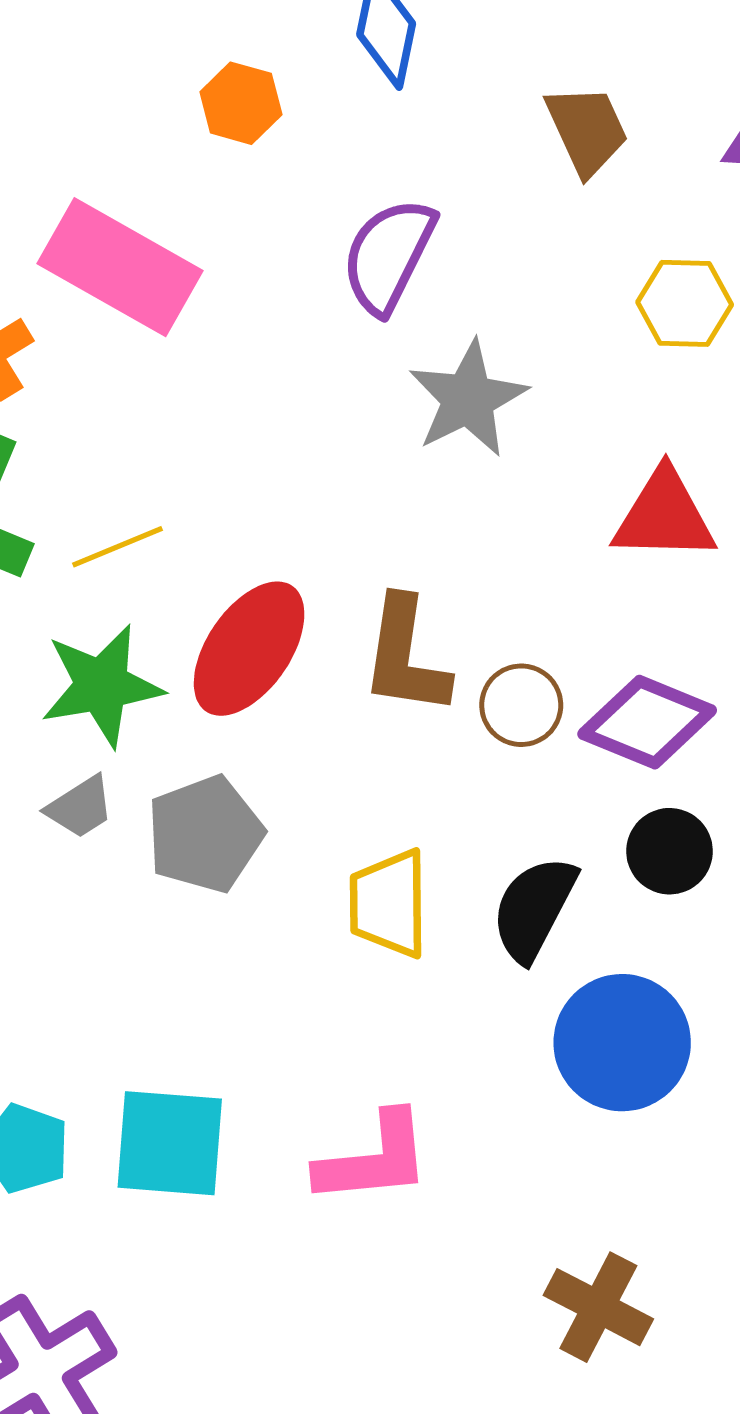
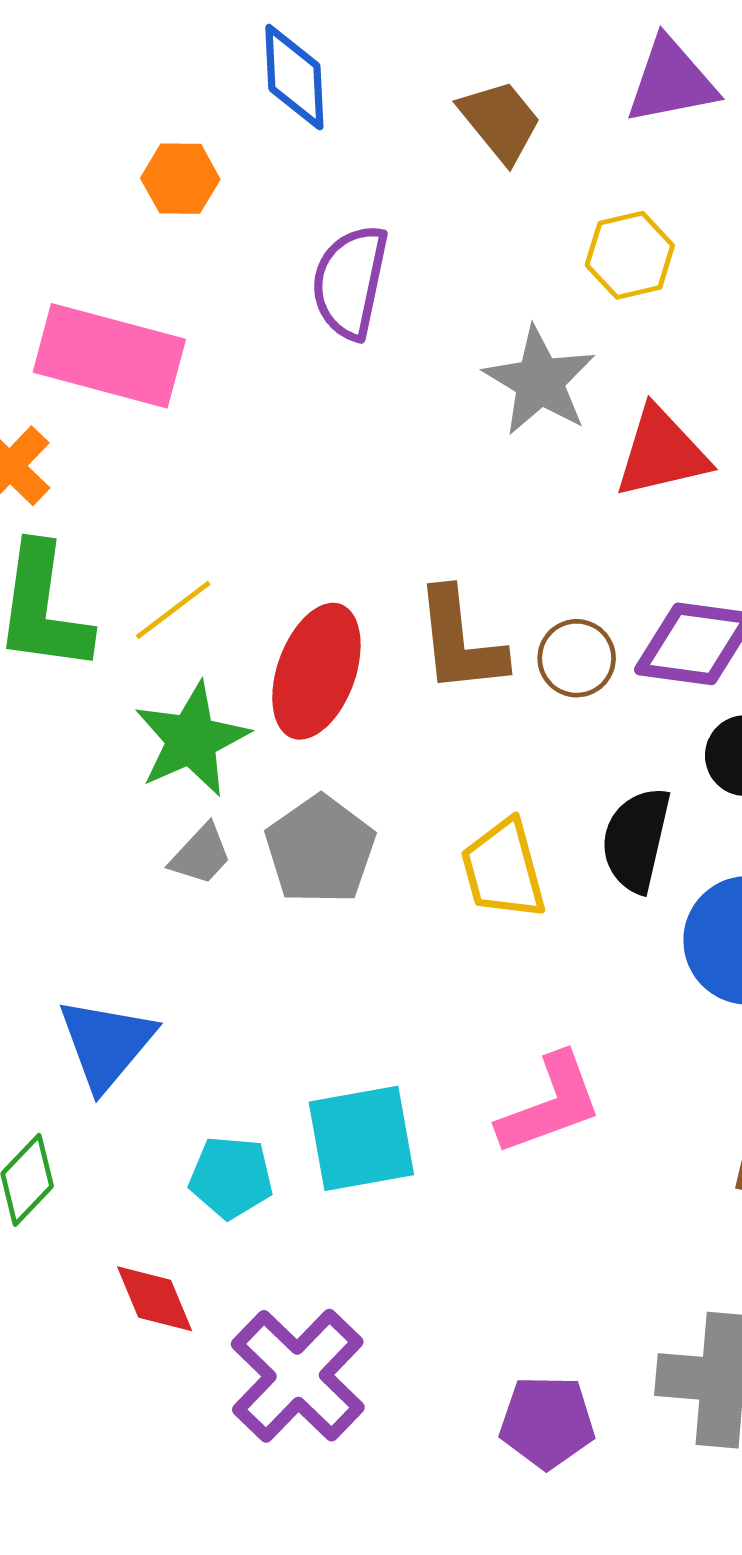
gray star: (468, 399) -> (540, 381), moved

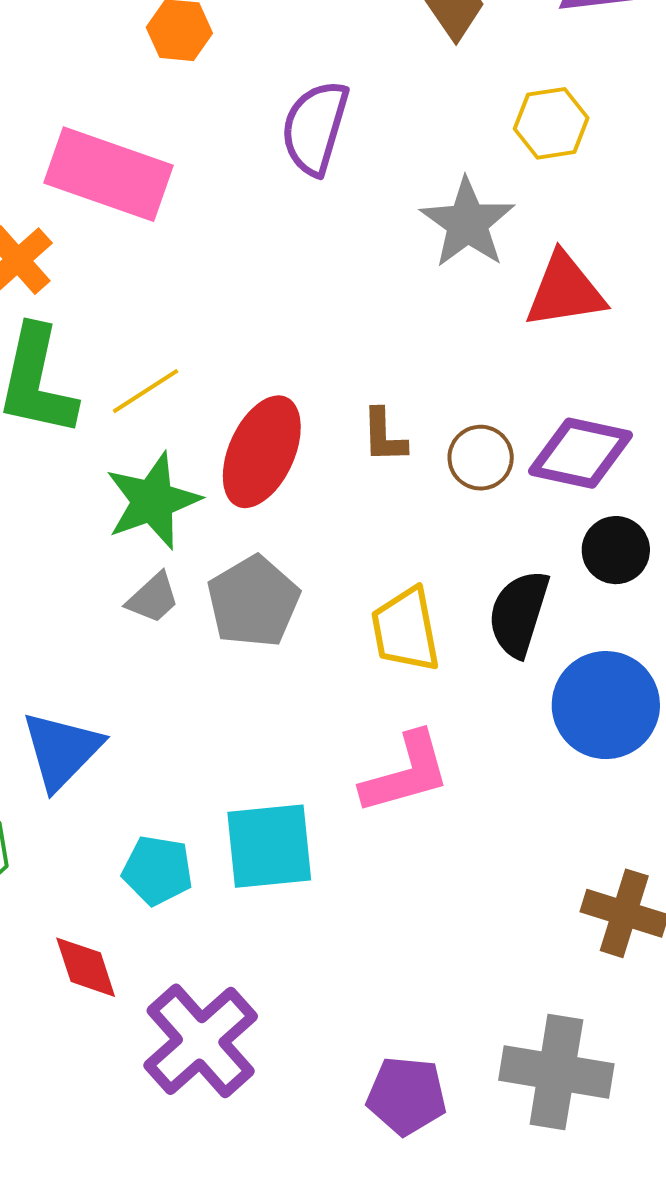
brown L-shape: (460, 641) -> (384, 436), size x0.6
pink L-shape: (550, 1104) -> (406, 773), moved

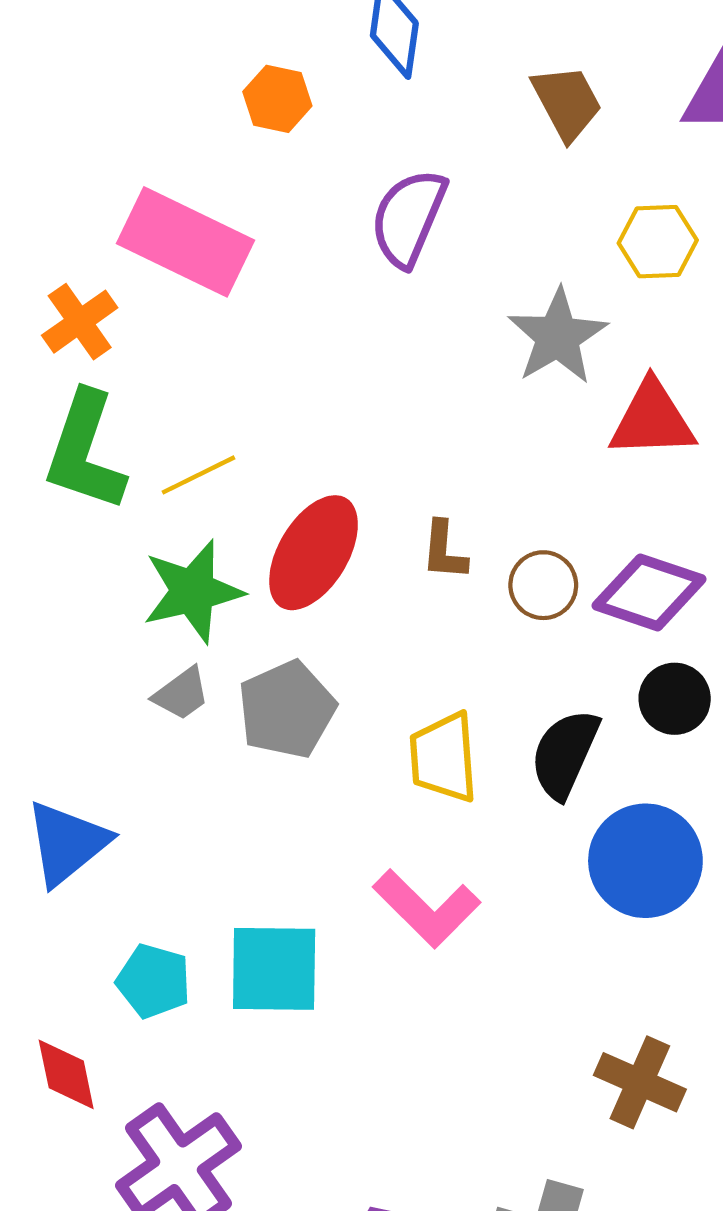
pink L-shape: (406, 773) -> (427, 908), turned 54

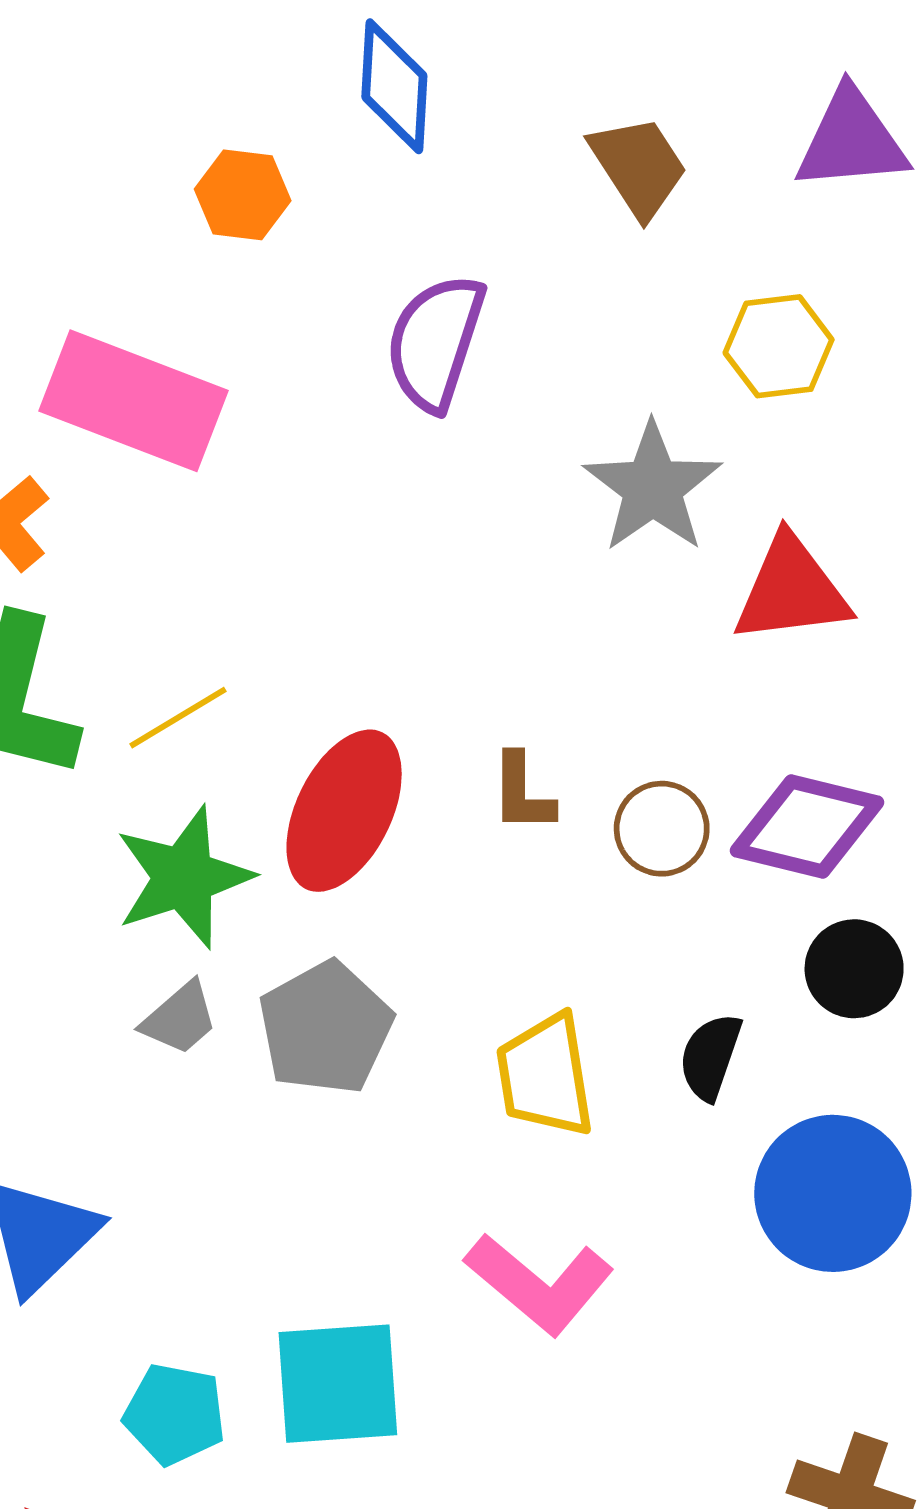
black semicircle: (565, 754) -> (710, 1057), size x0.7

